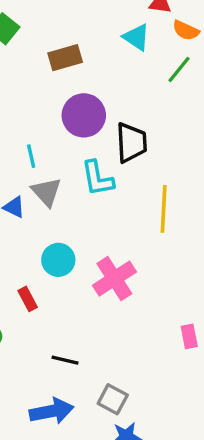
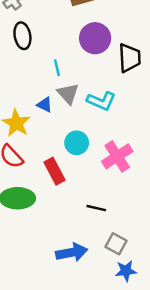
cyan L-shape: (97, 178) -> (101, 101), moved, turned -56
red rectangle: (28, 299) -> (54, 171), size x1.5
black line: (65, 360) -> (96, 208), moved

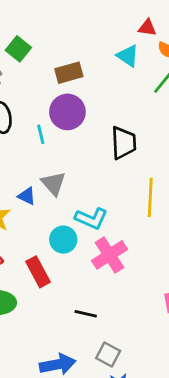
purple circle: (95, 38) -> (67, 112), moved
cyan line: (57, 68) -> (41, 134), moved
cyan L-shape: (101, 101) -> (91, 218), moved

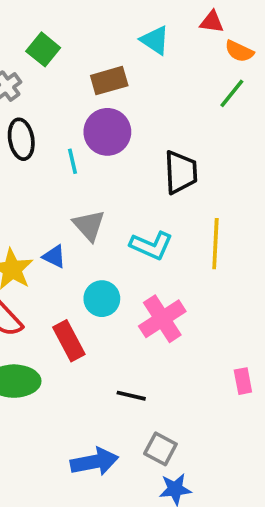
cyan triangle: (128, 56) -> (155, 40), moved
blue triangle: (27, 196) -> (54, 256), moved
cyan L-shape: (91, 218) -> (151, 245), moved

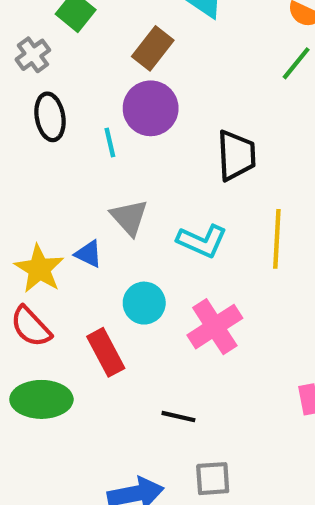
brown rectangle: (109, 81) -> (153, 48), turned -36
gray square: (160, 449) -> (213, 479), turned -32

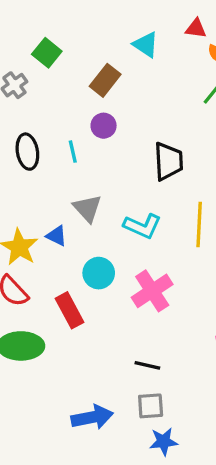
purple circle: (151, 108) -> (104, 126), size x0.6
black ellipse: (50, 117) -> (27, 152), moved
black line: (178, 417) -> (147, 365), moved

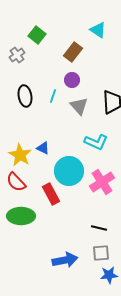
cyan line: (73, 152) -> (53, 96), turned 32
gray triangle: (87, 208) -> (79, 106), moved
cyan circle: (99, 273) -> (69, 171), size x1.5

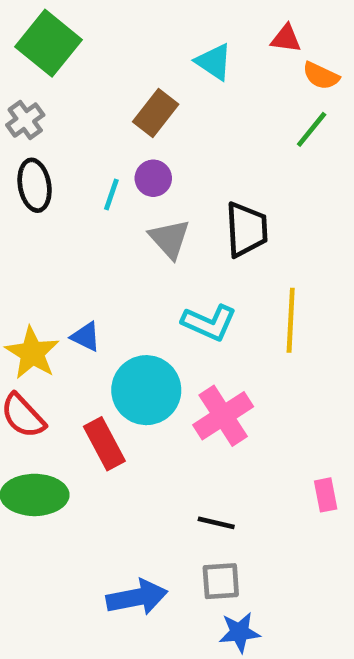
green square: (37, 35) -> (48, 43), moved, size x1.5
black ellipse: (25, 96) -> (35, 185), moved
cyan line: (53, 96) -> (111, 195), moved

